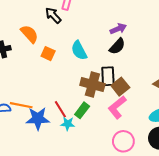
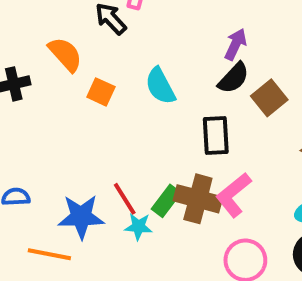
purple arrow: (118, 29) -> (236, 44), turned -42
brown cross: (92, 85) -> (198, 199), moved
brown square: (120, 87) -> (269, 98), moved
orange line: (21, 105) -> (49, 254), moved

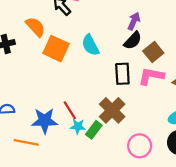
orange square: (101, 92) -> (56, 49), size x1.6
pink L-shape: (234, 195) -> (151, 76), moved, turned 50
brown cross: (198, 199) -> (112, 110), turned 30
green rectangle: (166, 201) -> (94, 130), moved

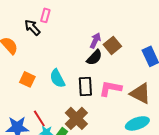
cyan semicircle: (90, 45) -> (57, 78), moved
orange square: (56, 49) -> (27, 79), moved, size x0.7
brown square: (153, 52) -> (112, 45), moved

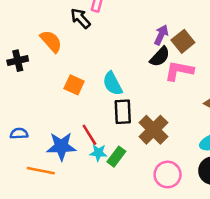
black rectangle: (85, 86) -> (123, 112), moved
pink L-shape: (110, 88) -> (179, 71), moved
brown cross: (76, 118) -> (153, 130), moved

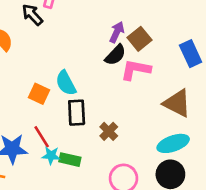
orange square: (74, 85) -> (39, 94), moved
brown cross: (153, 130) -> (109, 131), size x0.6
green rectangle: (116, 157) -> (70, 160), turned 66

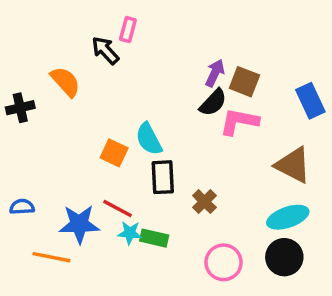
brown square: (140, 39) -> (244, 82), turned -30
red line: (42, 137) -> (118, 208), turned -30

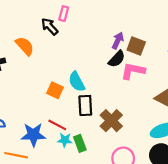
brown cross: (204, 202) -> (111, 121), size x1.5
green rectangle: (154, 238) -> (80, 143), turned 56

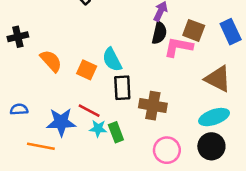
orange semicircle: (25, 46) -> (51, 61), moved
brown square: (136, 46) -> (194, 30), moved
black semicircle: (117, 59) -> (159, 33), turned -30
brown cross: (111, 121) -> (153, 106), turned -35

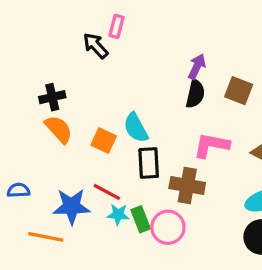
black cross: (18, 37) -> (52, 97), moved
pink L-shape: (178, 47) -> (211, 145), moved
pink circle: (167, 150) -> (168, 227), moved

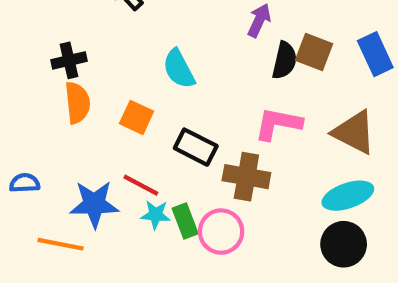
black semicircle: (195, 94) -> (284, 60), moved
cyan semicircle: (136, 128) -> (179, 69), moved
orange semicircle: (59, 129) -> (77, 103), turned 36
black rectangle: (149, 163) -> (196, 147), turned -60

